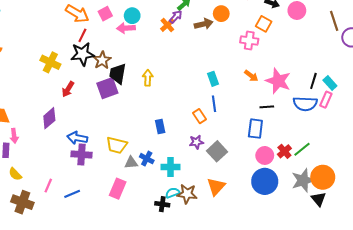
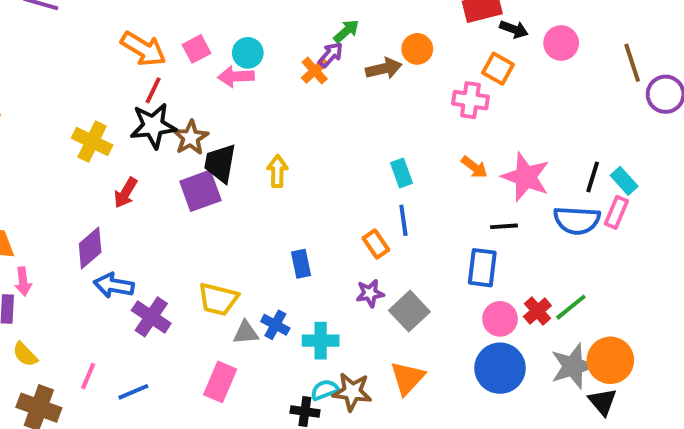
blue arrow: (77, 138) -> (114, 285), moved
purple cross: (81, 154) -> (151, 317), turned 30

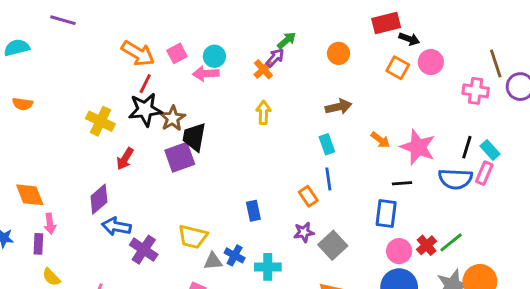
pink circle: (561, 43) -> (431, 62), moved
brown arrow: (384, 69) -> (339, 107), moved
pink cross: (470, 100) -> (476, 91), moved
yellow arrow: (277, 171) -> (263, 113), moved

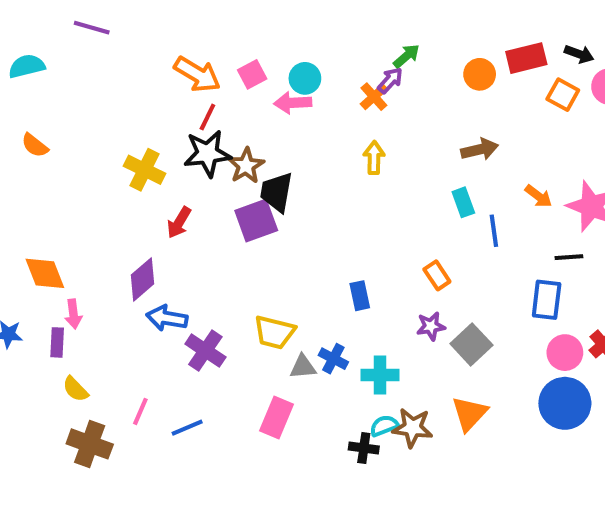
red rectangle: (386, 23) -> (526, 58), moved
orange semicircle: (23, 104) -> (35, 145), turned 30
blue line: (328, 179) -> (494, 231), moved

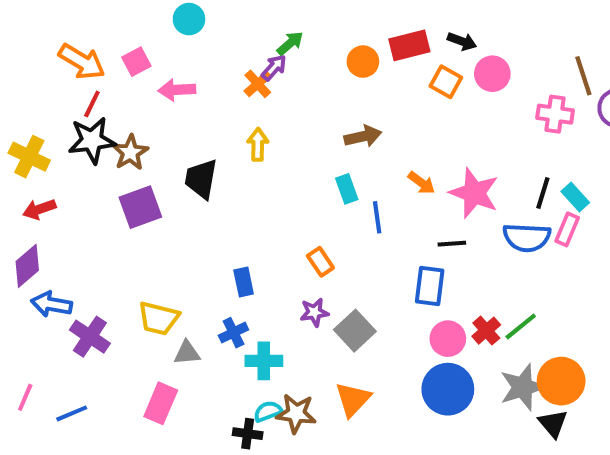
cyan circle: (305, 78) -> (189, 19), moved
black trapezoid: (276, 192) -> (201, 179), moved
red arrow: (179, 223) -> (39, 209), moved, turned 40
blue cross: (333, 359) -> (233, 333), moved, turned 36

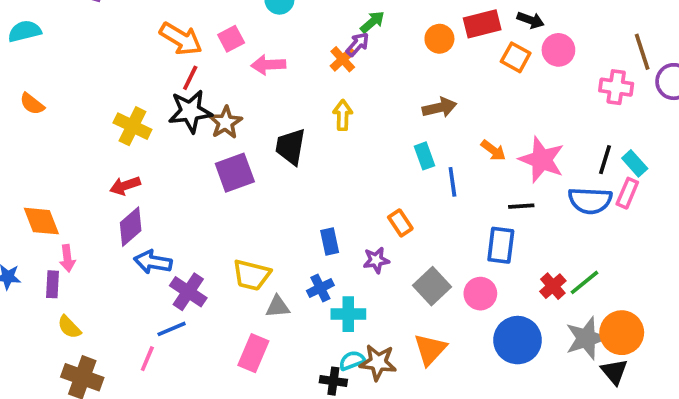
red arrow: (39, 209) -> (125, 186), moved
purple star: (314, 312) -> (376, 260), moved
pink circle: (448, 339) -> (480, 294), moved
pink line: (25, 397) -> (147, 359), moved
blue line: (72, 413) -> (172, 329), moved

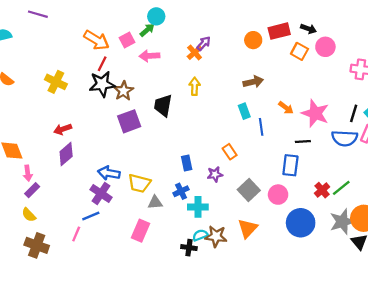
green arrow: (372, 22) -> (147, 30), moved
yellow cross: (132, 126) -> (56, 82), moved
blue arrow: (153, 262) -> (109, 173), moved
purple rectangle: (52, 284) -> (32, 190), moved, turned 42

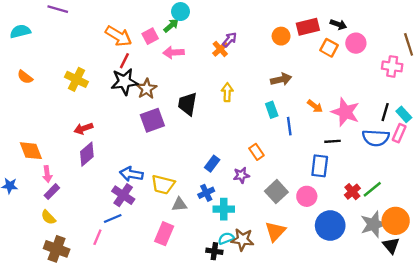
yellow arrow: (195, 86) -> (227, 92), moved
blue rectangle: (187, 163) -> (212, 164), turned 49

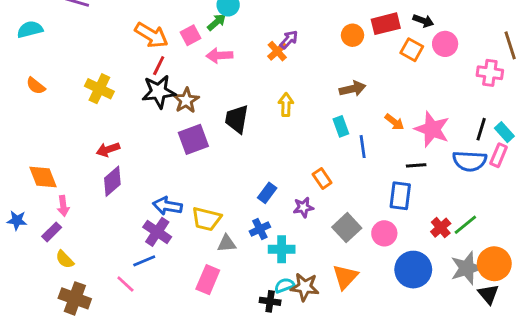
purple rectangle: (52, 192) -> (52, 232), moved
pink line: (97, 237) -> (125, 284), turned -70

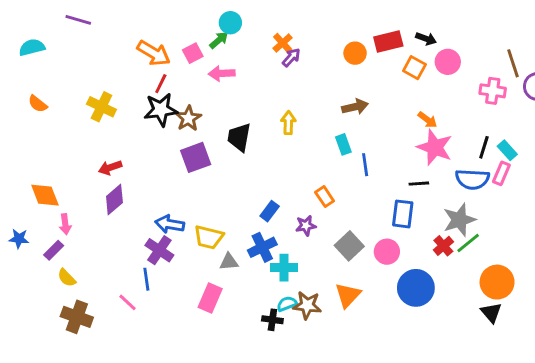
orange cross: (277, 51) -> (283, 43), moved
orange arrow: (394, 122) -> (427, 120), moved
blue cross: (260, 229) -> (262, 247), size x1.4
blue line: (144, 261) -> (146, 279), turned -75
gray star: (467, 268) -> (459, 220), moved

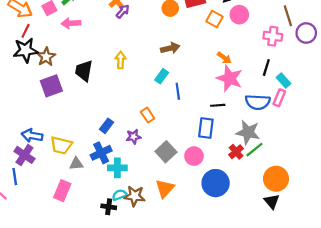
cyan rectangle: (343, 144) -> (162, 76), turned 56
black line: (484, 147) -> (266, 68), moved
gray star: (459, 220) -> (248, 132), turned 30

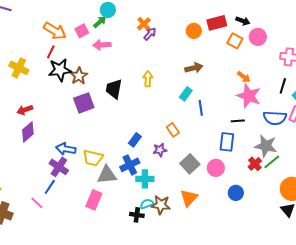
red line: (26, 31) -> (51, 52), moved
gray triangle: (76, 164) -> (107, 175), size x1.5
blue line: (15, 177) -> (50, 187), turned 42
blue circle: (216, 183) -> (236, 193), size x0.6

